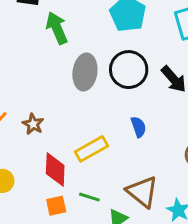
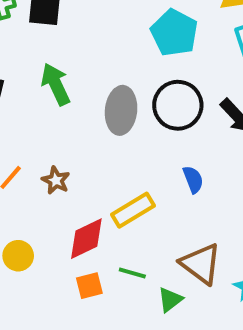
green arrow: (57, 28) -> (56, 84), moved
red diamond: (55, 170) -> (86, 239), turned 64

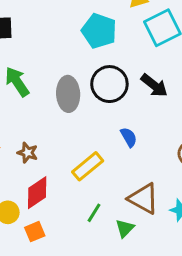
red diamond: (86, 239) -> (37, 193), moved
green line: (132, 273) -> (94, 213), turned -66
orange square: (89, 286) -> (35, 232), moved

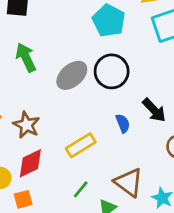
black arrow: (154, 85) -> (154, 110), moved
gray ellipse: (68, 94) -> (72, 75), turned 44
brown star: (27, 153) -> (26, 125), size x1.4

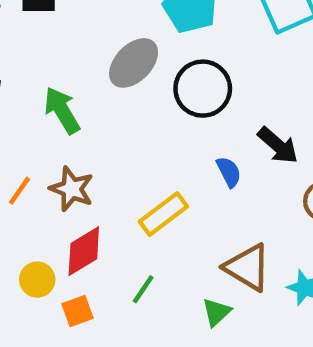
green arrow: (26, 57) -> (62, 110), moved
gray ellipse: (72, 75) -> (134, 63), moved
green line: (81, 189) -> (143, 289), moved

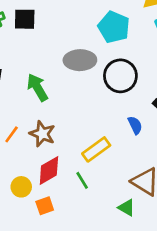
gray ellipse: (134, 63) -> (80, 60), turned 44
green line: (143, 289) -> (82, 180), moved, turned -66
green triangle: (216, 312) -> (126, 208), turned -48

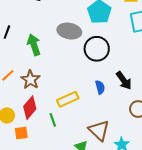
red diamond: (49, 171) -> (30, 108), turned -30

